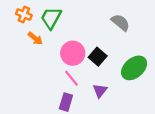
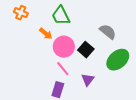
green trapezoid: (51, 18) -> (61, 16), moved, turned -55
gray semicircle: (120, 22) -> (108, 32), moved
orange arrow: (35, 38) -> (46, 34), moved

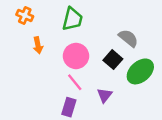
green trapezoid: (61, 16) -> (72, 19), turned -140
orange arrow: (46, 34) -> (38, 45), moved, turned 40
black square: (86, 50) -> (113, 60), moved

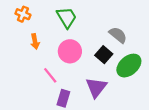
green trapezoid: (72, 19) -> (67, 17), turned -45
pink line: (75, 82) -> (50, 75), moved
purple triangle: (105, 95) -> (96, 87), size x1.5

